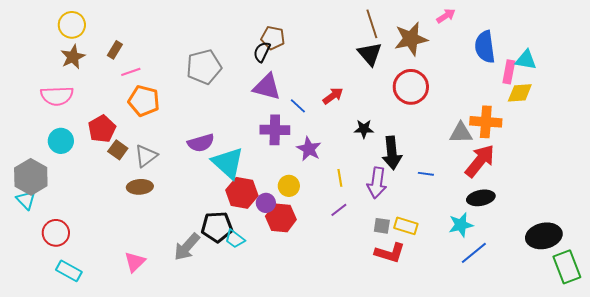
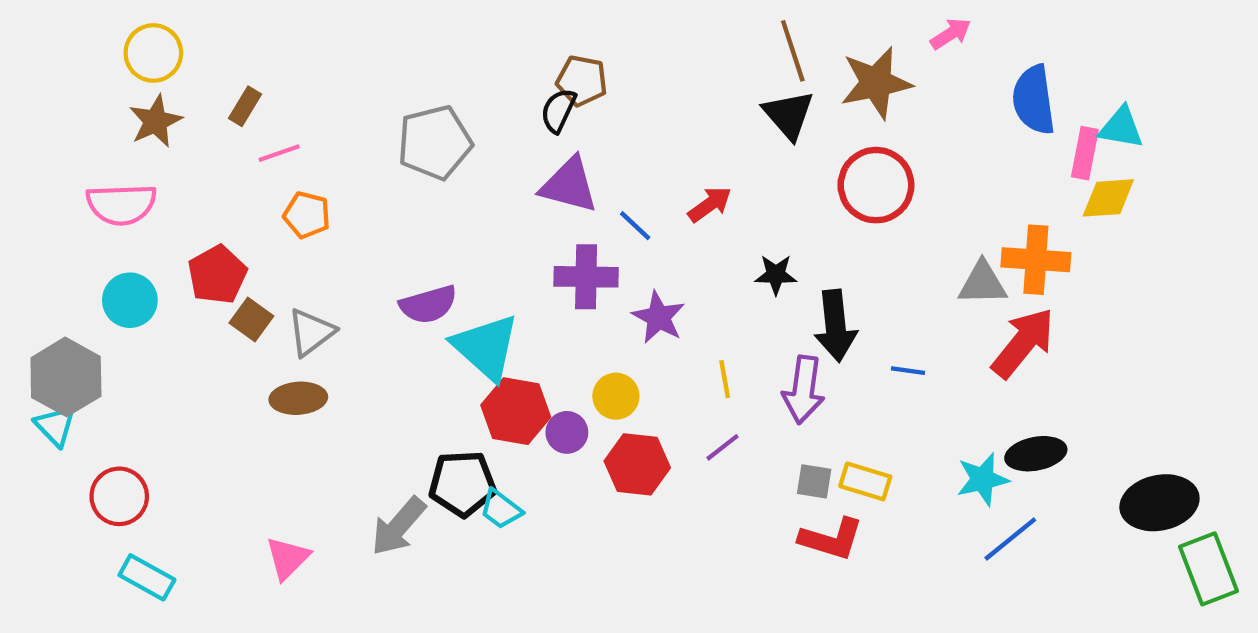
orange pentagon: (144, 101) -> (307, 215), size x0.7
black ellipse: (481, 198) -> (1036, 454), moved
red hexagon: (281, 218) -> (637, 464), moved

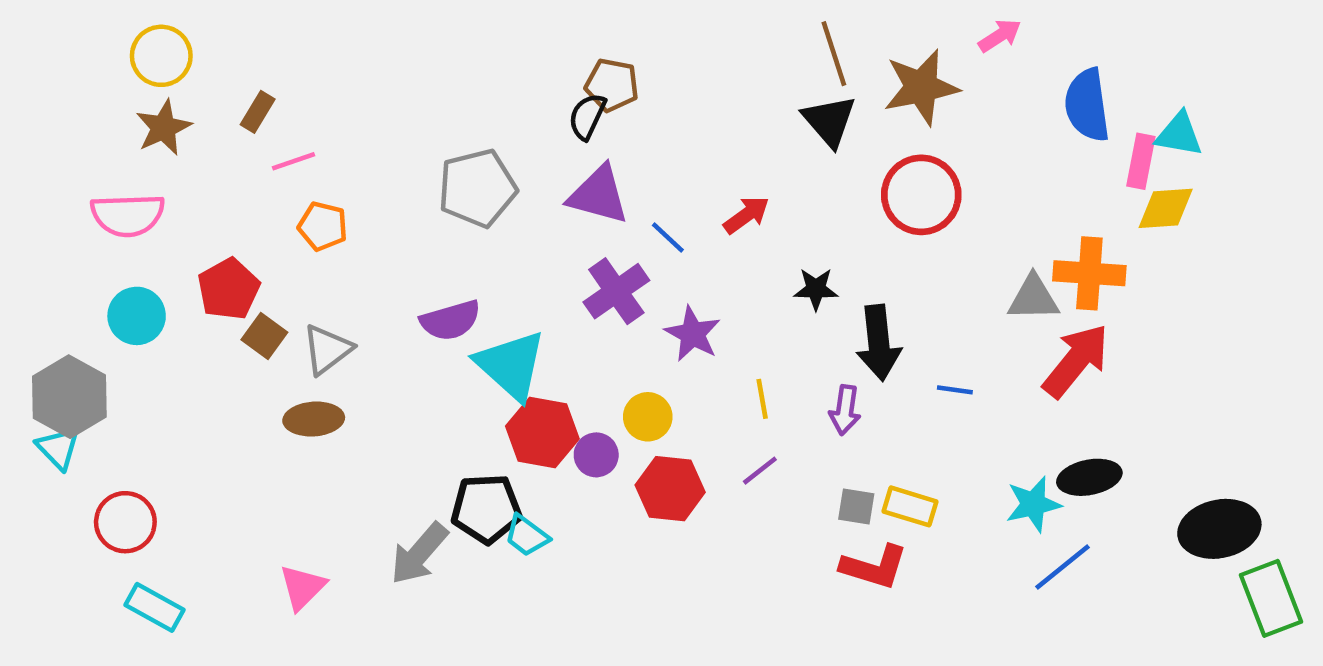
gray pentagon: (435, 142) -> (477, 188), moved
purple cross: (586, 277) -> (616, 291), turned -36
purple arrow: (804, 390) -> (845, 410), size x0.7

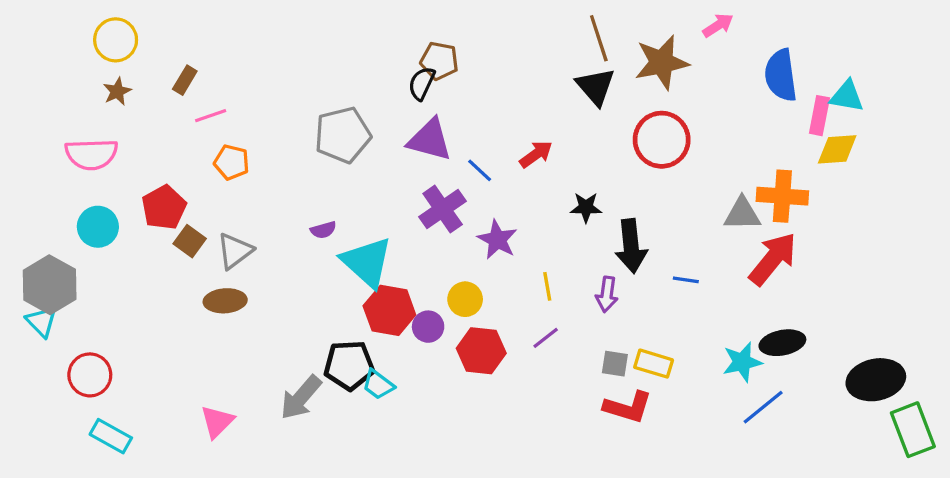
brown star: (163, 128) -> (117, 91), size x0.7
purple semicircle: (450, 320) -> (323, 230), size x0.6

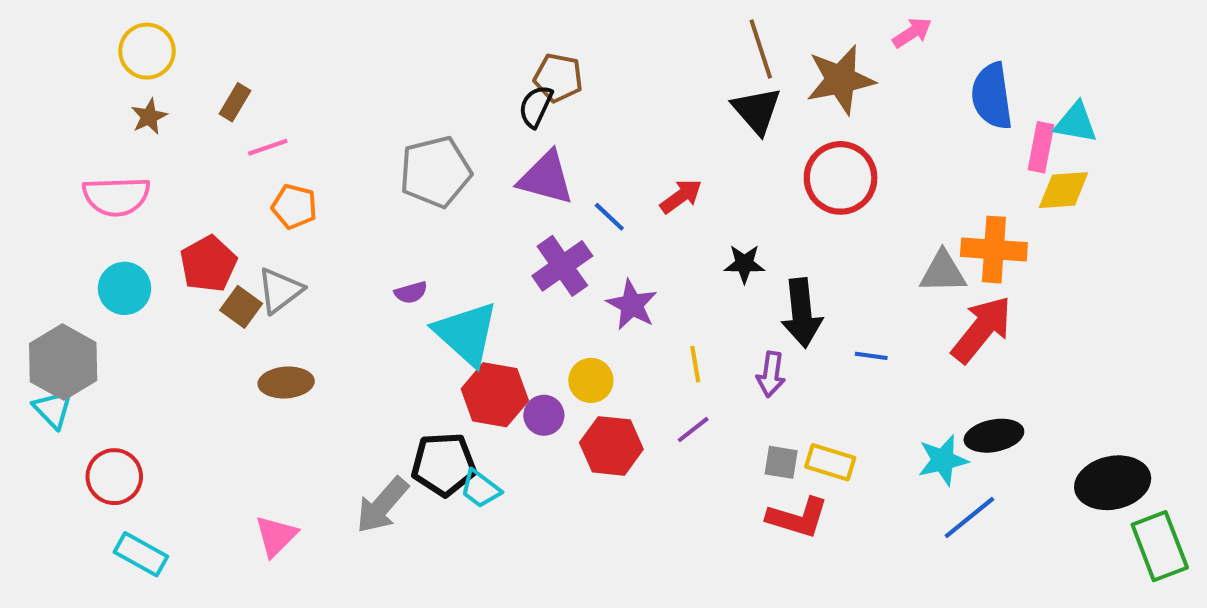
gray triangle: (235, 251) -> (280, 290), moved

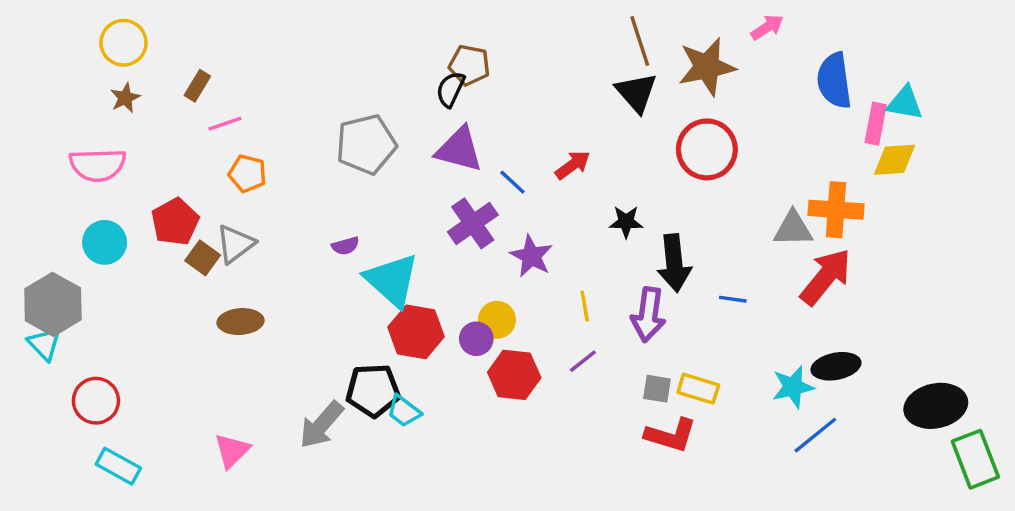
purple arrow: (771, 374) -> (648, 315), size x1.4
purple circle: (544, 415) -> (476, 339), moved

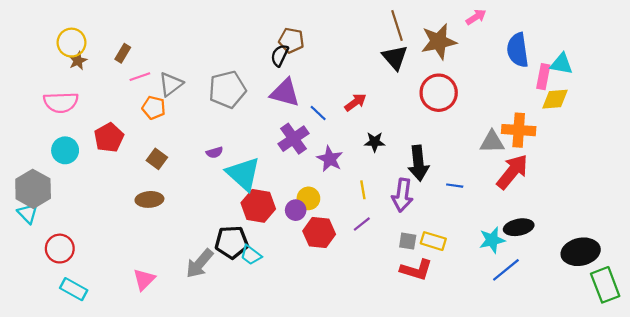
yellow circle: (123, 43) -> (72, 43), moved
black star: (626, 222) -> (375, 142), moved
gray triangle: (235, 244) -> (171, 84), moved
brown square: (203, 258) -> (157, 159), moved

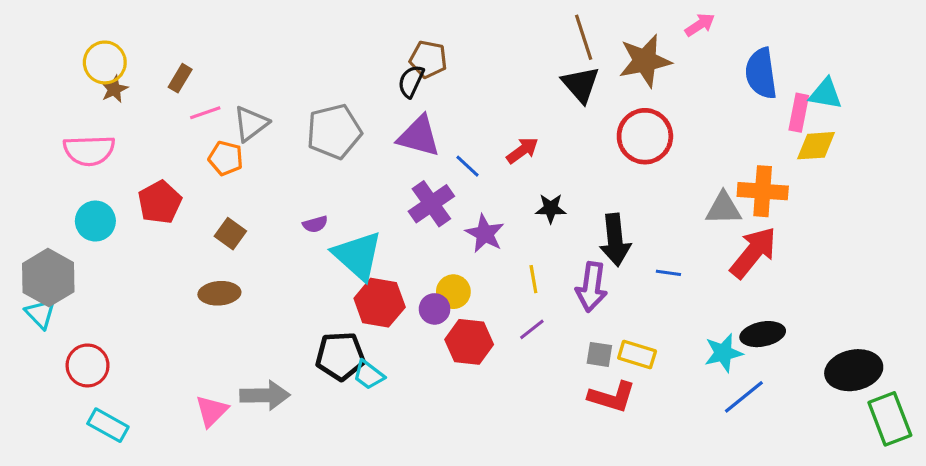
gray arrow: (200, 263) -> (265, 395), moved, turned -132

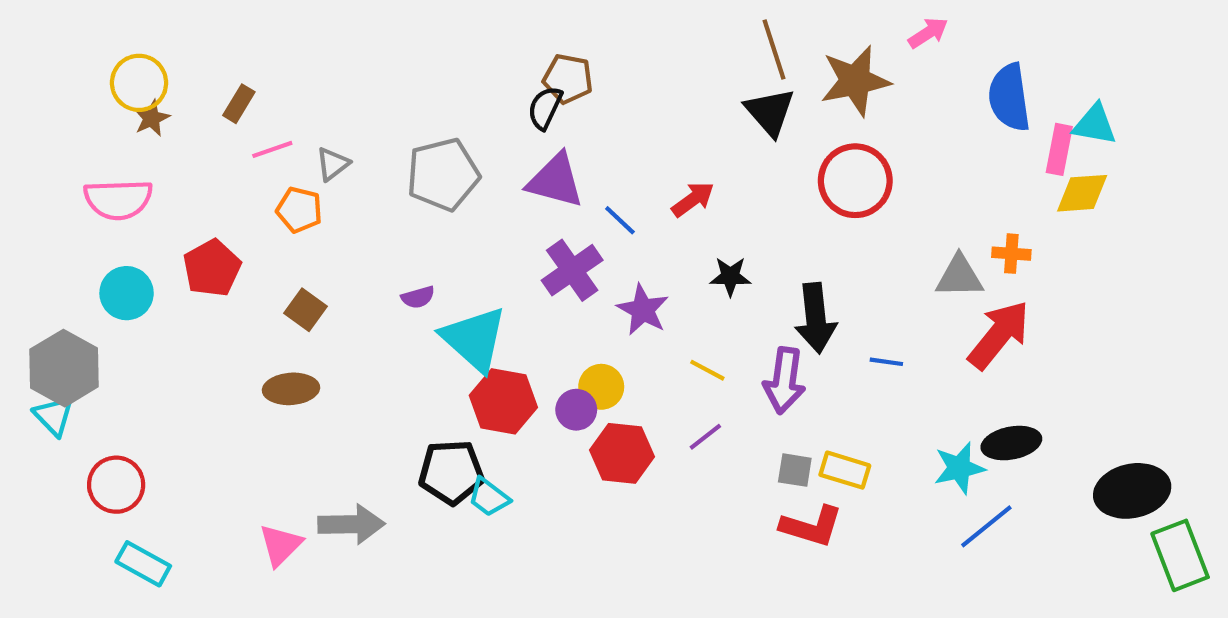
gray triangle: (251, 124) -> (333, 164), size x0.7
orange cross: (763, 191) -> (1011, 254), size x0.6
yellow line: (533, 279) -> (707, 370), turned -52

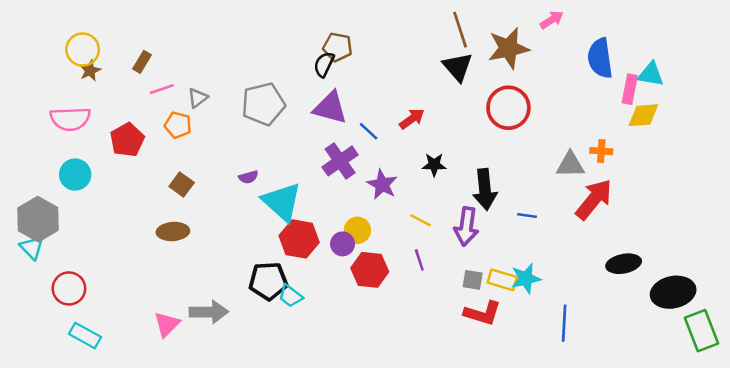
red pentagon: (212, 268) -> (127, 140), moved
purple line: (705, 437) -> (419, 260), turned -70
black ellipse: (1011, 443) -> (624, 264), moved
cyan star: (959, 468) -> (526, 279), moved
blue line: (986, 526) -> (564, 323), moved, turned -48

